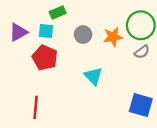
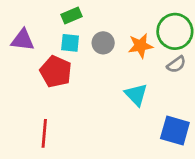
cyan square: (46, 31) -> (70, 43), moved
purple triangle: (18, 32) -> (23, 40), turned 36
cyan triangle: (93, 76) -> (136, 95), moved

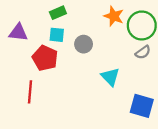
gray circle: (103, 43) -> (84, 44), moved
orange star: (140, 46) -> (114, 16), moved, turned 30
red line: (44, 133) -> (30, 92), moved

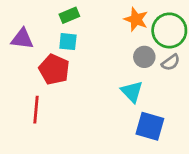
gray circle: (84, 44) -> (144, 57), moved
blue square: (142, 106) -> (150, 126), moved

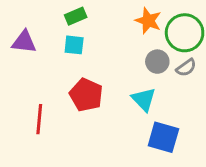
red pentagon: (54, 69) -> (86, 95), moved

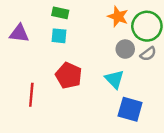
green rectangle: (76, 16) -> (60, 13), turned 35

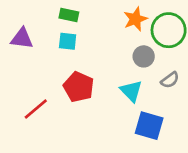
orange star: (118, 17) -> (135, 19), turned 30
gray semicircle: (148, 54) -> (170, 80), moved
red line: (31, 95) -> (36, 109), turned 45

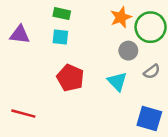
red line: (36, 109) -> (23, 114), moved, turned 55
blue square: (149, 126) -> (149, 118), moved

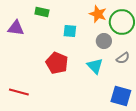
green rectangle: (62, 14) -> (42, 12), moved
orange star: (121, 17) -> (98, 14), turned -30
cyan square: (60, 37) -> (70, 31), moved

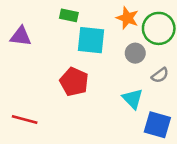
green rectangle: (42, 12) -> (69, 15), moved
cyan square: (70, 31) -> (91, 40), size x1.6
cyan triangle: (95, 66) -> (133, 99), moved

